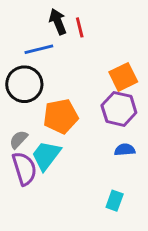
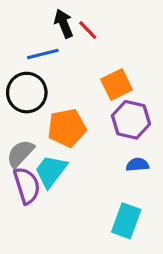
red line: (80, 27) -> (88, 30), turned -30
orange square: (123, 77) -> (117, 85), moved
gray semicircle: (19, 140) -> (20, 153), size x1.4
cyan rectangle: (115, 201) -> (126, 221), size x1.5

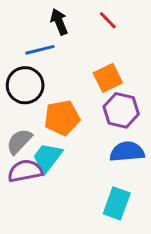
red line: (88, 30) -> (108, 20), moved
blue semicircle: (137, 165) -> (127, 152), size x1.6
purple semicircle: (27, 186) -> (25, 171), turned -84

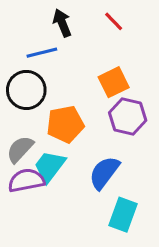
blue semicircle: (127, 152) -> (104, 173), moved, turned -48

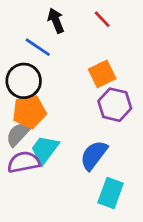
blue line: (42, 53) -> (38, 47), turned 48
orange pentagon: (65, 124) -> (29, 112), moved

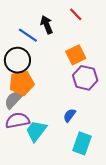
black arrow: (56, 21) -> (47, 25), moved
cyan trapezoid: (45, 150) -> (36, 131), moved
blue semicircle: (94, 155) -> (70, 115), size x0.6

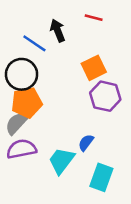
red line: (76, 14) -> (94, 18), turned -32
cyan trapezoid: (36, 131) -> (61, 161), moved

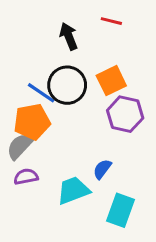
blue line: (34, 43) -> (41, 93), moved
black circle: (22, 74) -> (67, 85), moved
purple semicircle: (22, 149) -> (26, 177), size x0.7
cyan trapezoid: (61, 161) -> (73, 190), turned 32

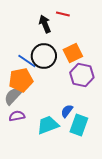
red line: (111, 21) -> (63, 14), moved
cyan rectangle: (121, 210) -> (79, 125), moved

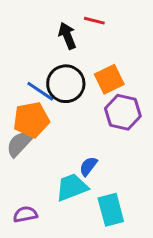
blue semicircle: (67, 111) -> (88, 166), moved
purple semicircle: (17, 116) -> (25, 214), moved
cyan rectangle: (79, 125) -> (111, 210), moved, turned -35

